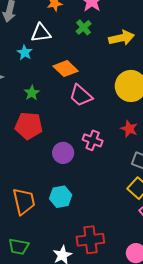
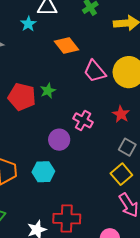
green star: (32, 93) -> (48, 91), moved
pink trapezoid: (81, 96) -> (95, 71), moved
purple circle: (63, 153) -> (59, 140), moved

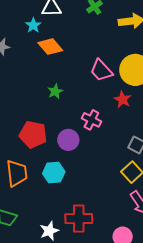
orange diamond: (67, 46) -> (50, 47), moved
red pentagon: (22, 97) -> (33, 134), moved
red star: (121, 114) -> (123, 99), moved

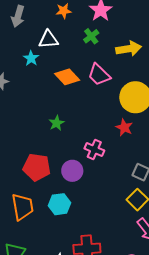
orange diamond: (50, 47) -> (67, 77), moved
pink trapezoid: (101, 70) -> (99, 75), moved

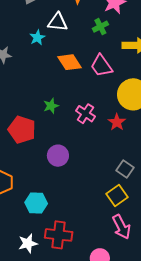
pink cross: (94, 150) -> (85, 114), moved
red pentagon: (37, 167) -> (22, 130), moved
cyan hexagon: (59, 204) -> (36, 203), moved

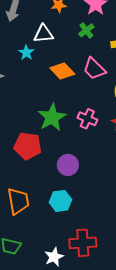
green star: (51, 106) -> (52, 117), size x1.8
cyan hexagon: (36, 203) -> (60, 201), moved

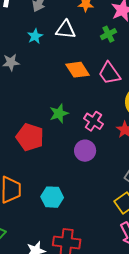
cyan star: (26, 53) -> (35, 36), moved
green star: (52, 117) -> (59, 113), size x0.7
purple circle: (68, 165) -> (85, 151), moved

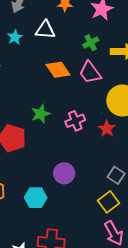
green cross: (108, 34) -> (91, 43), moved
pink cross: (93, 121) -> (75, 121), turned 36
purple circle: (85, 151) -> (64, 173), moved

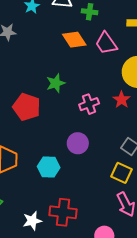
green cross: (91, 43) -> (90, 12), moved, turned 35
pink cross: (75, 121) -> (89, 104), moved
yellow square: (109, 202) -> (121, 173), turned -30

